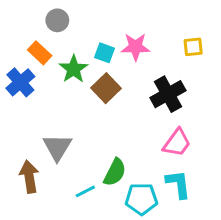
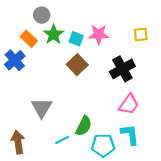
green star: (74, 69) -> (54, 34), moved
brown arrow: (29, 177) -> (18, 142), moved

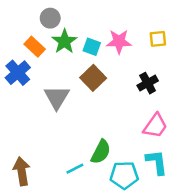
yellow square: (141, 34) -> (158, 39), moved
black cross: (122, 69) -> (148, 83), size x0.7
gray triangle: (42, 108) -> (57, 97), moved

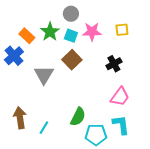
gray circle: (50, 18) -> (71, 14), moved
cyan line: (75, 169) -> (44, 128), moved, turned -32
brown arrow: (22, 171) -> (20, 118), moved

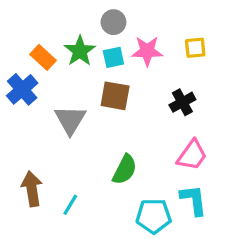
cyan square: (71, 36) -> (113, 57), turned -32
brown square: (72, 60) -> (115, 96), turned -36
green semicircle: (78, 117) -> (125, 170), moved

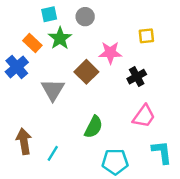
pink star: (147, 51) -> (110, 53), moved
cyan square: (113, 57) -> (49, 14), moved
brown square: (115, 96) -> (86, 72), turned 35
cyan L-shape: (194, 200) -> (162, 152), moved

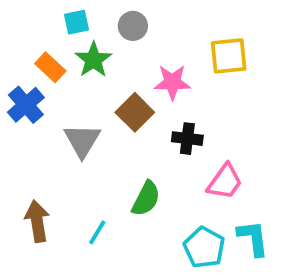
yellow square: (146, 36) -> (229, 56), size x1.5
black cross: (137, 77) -> (187, 139), moved, turned 36
cyan line: (53, 153) -> (97, 232), moved
cyan pentagon: (115, 162) -> (204, 247), moved, turned 30

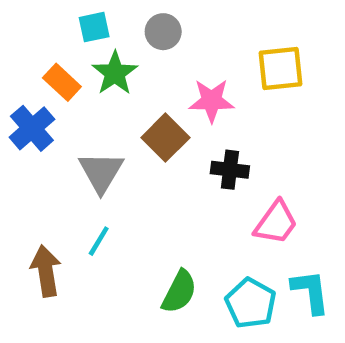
green semicircle: (146, 199) -> (179, 292), moved
cyan line: (97, 232) -> (99, 241), moved

